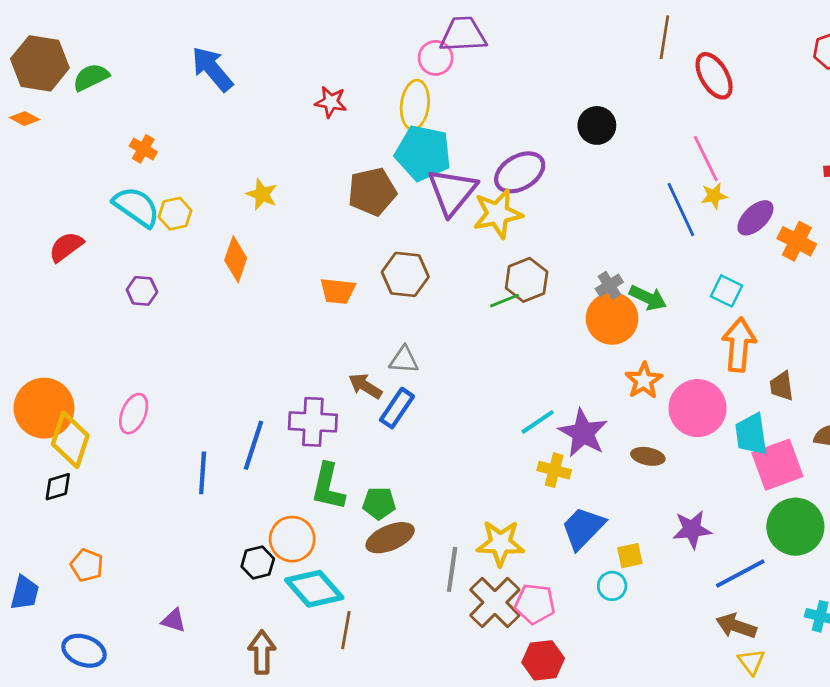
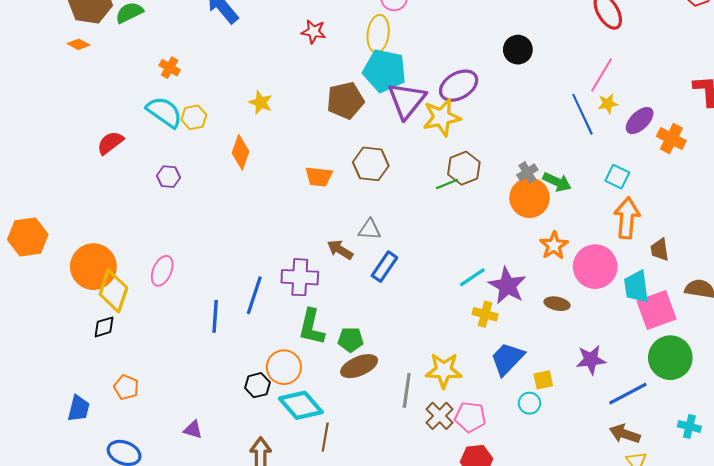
pink line: (706, 159) -> (601, 75), turned 57
blue rectangle: (397, 408) -> (384, 267), moved
brown cross: (495, 602) -> (440, 416), size x0.7

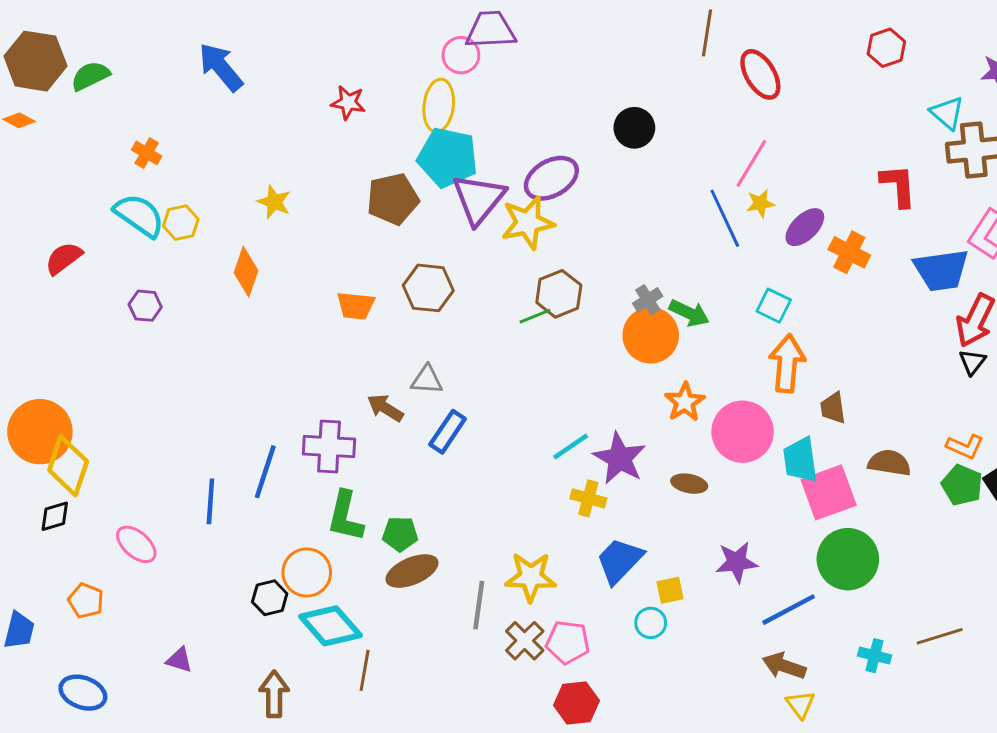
pink ellipse: (162, 271) -> (136, 544), moved, turned -72

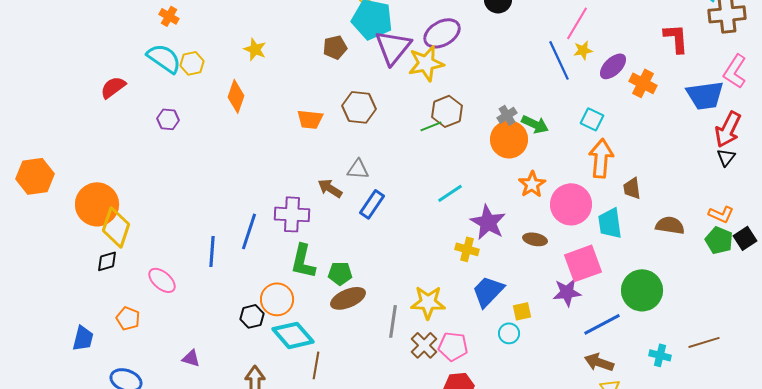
brown pentagon: (393, 199) -> (335, 47), size x0.7
cyan line: (571, 447) -> (450, 193), moved
pink square: (829, 492) -> (583, 263), moved

